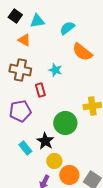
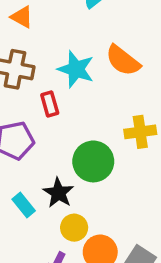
orange semicircle: (82, 52) -> (123, 61), moved
cyan star: (55, 70) -> (76, 69), size x1.5

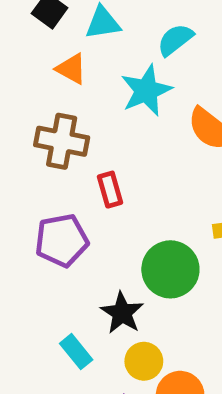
cyan star: (76, 69) -> (146, 90), moved, turned 30
cyan rectangle: (24, 205) -> (76, 352), moved

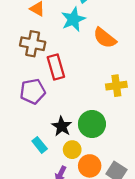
red rectangle: (110, 190) -> (56, 67), size x1.5
green circle: (170, 269) -> (92, 124), moved

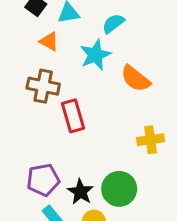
purple pentagon: (33, 91) -> (43, 180), moved

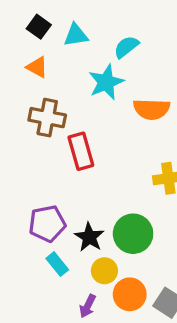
orange triangle: (49, 41) -> (37, 67), moved
orange semicircle: (136, 79) -> (152, 109), turned -36

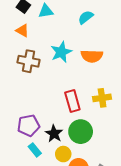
cyan semicircle: (126, 47) -> (86, 17), moved
cyan star: (106, 82) -> (61, 52), moved
red rectangle: (81, 151) -> (72, 101), moved

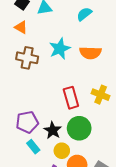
yellow cross: (102, 98) -> (101, 95), turned 30

